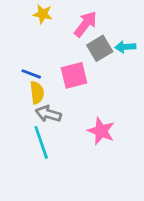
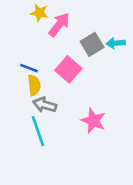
pink arrow: (85, 24) -> (59, 25), moved
pink square: (74, 75) -> (68, 69), turned -35

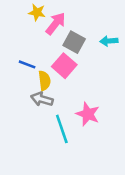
gray square: (92, 44) -> (74, 42), moved, turned -30
yellow semicircle: (34, 85) -> (44, 81), moved
cyan line: (38, 131) -> (62, 129), moved

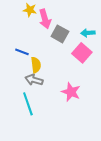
pink arrow: (56, 24) -> (45, 19), turned 126
pink square: (64, 66) -> (82, 53), moved
cyan line: (62, 129) -> (28, 104), moved

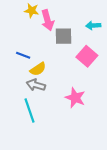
cyan arrow: (88, 33) -> (93, 25), moved
gray square: (60, 34) -> (63, 36), turned -30
yellow semicircle: (36, 65) -> (38, 69), turned 63

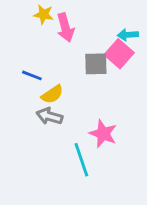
gray square: (63, 36) -> (96, 64), moved
pink square: (87, 56) -> (119, 54), moved
cyan line: (29, 110) -> (81, 160), moved

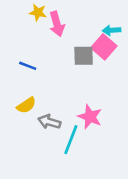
yellow semicircle: (52, 94) -> (26, 105), moved
gray arrow: (49, 116) -> (49, 122), moved
cyan line: (81, 160) -> (71, 140), turned 40

